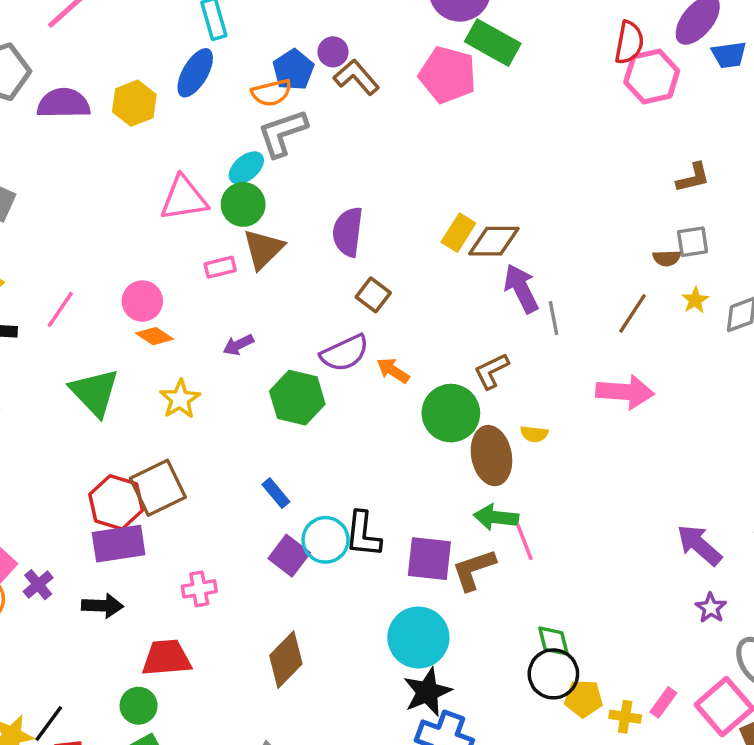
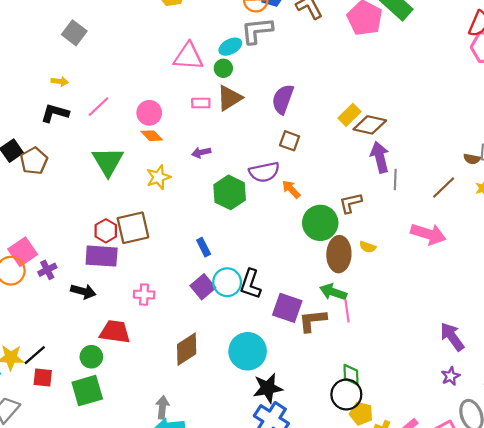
green circle: (243, 204) -> (223, 68), size x0.7
brown square: (373, 295) -> (290, 141), turned -30
red hexagon: (116, 502) -> (106, 231), size x0.7
cyan circle: (418, 638) -> (248, 351), moved

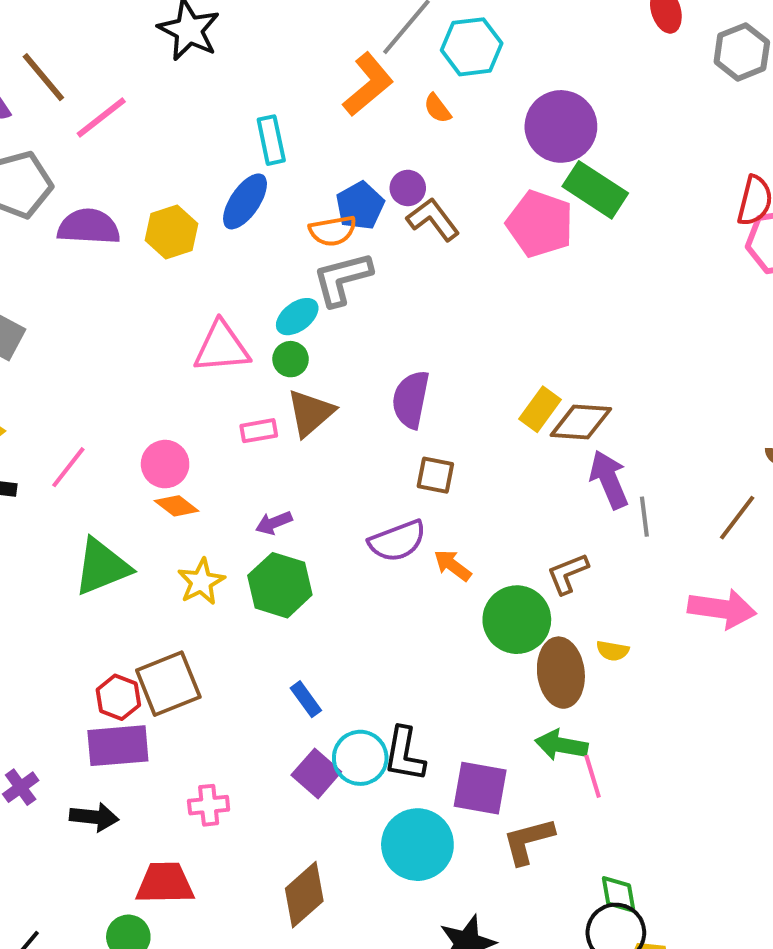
green triangle: (108, 161) -> (102, 567), turned 48
green hexagon: (230, 192) -> (280, 585), moved
brown L-shape: (313, 321) -> (528, 841), moved
cyan circle: (248, 351) -> (417, 845), moved

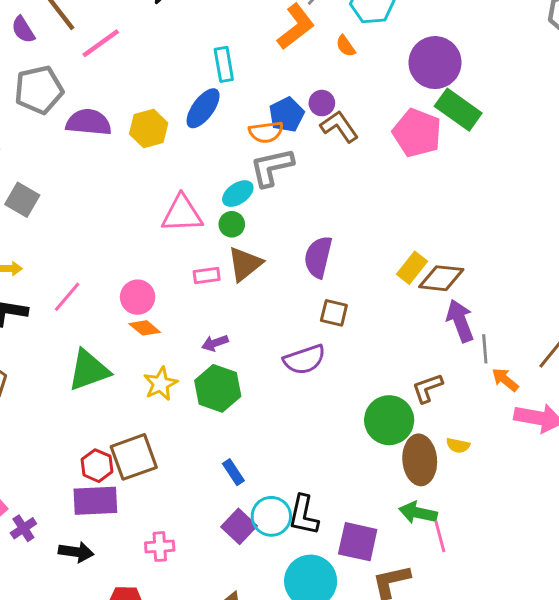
orange arrow: (453, 565) -> (505, 380), moved

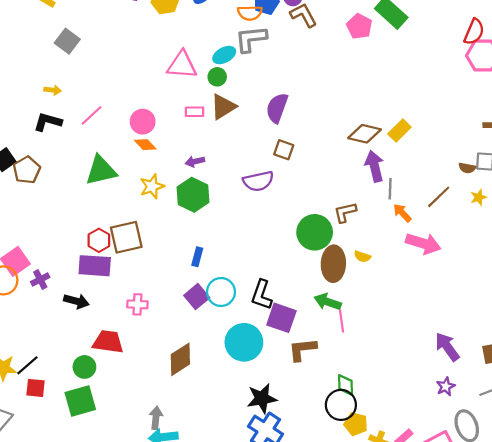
pink pentagon: (417, 133) -> (359, 26), size x0.7
yellow rectangle: (412, 268) -> (399, 130), moved
blue rectangle: (233, 472) -> (197, 257), turned 42
black L-shape: (304, 515) -> (262, 295), moved

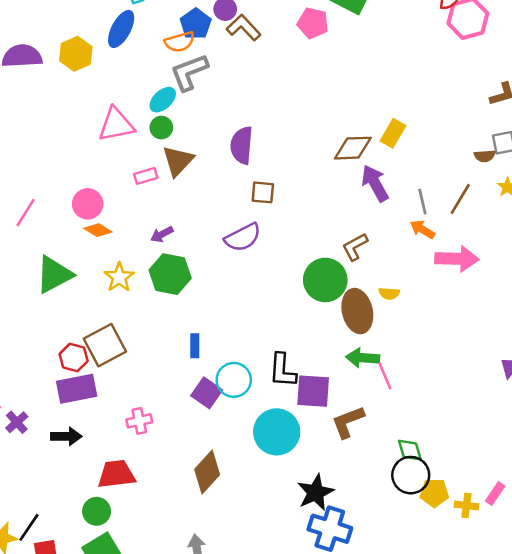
gray line: (390, 189) -> (422, 202), moved

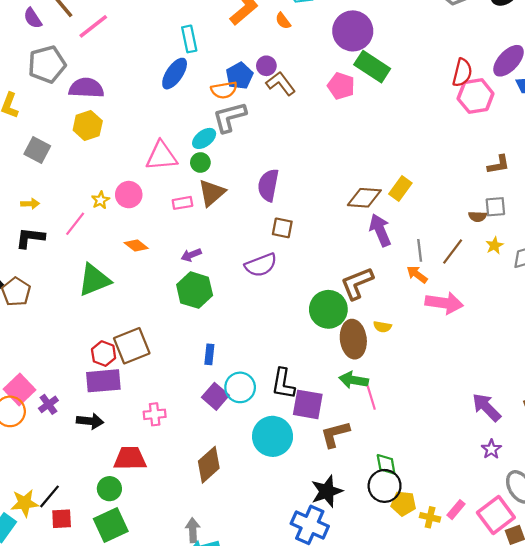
yellow hexagon: (76, 54) -> (88, 125), moved
pink circle: (88, 204) -> (129, 195), moved
brown L-shape: (355, 247) -> (357, 283), size x1.4
yellow star: (119, 277) -> (100, 200), moved, size x0.7
black star: (316, 492) -> (327, 491), moved

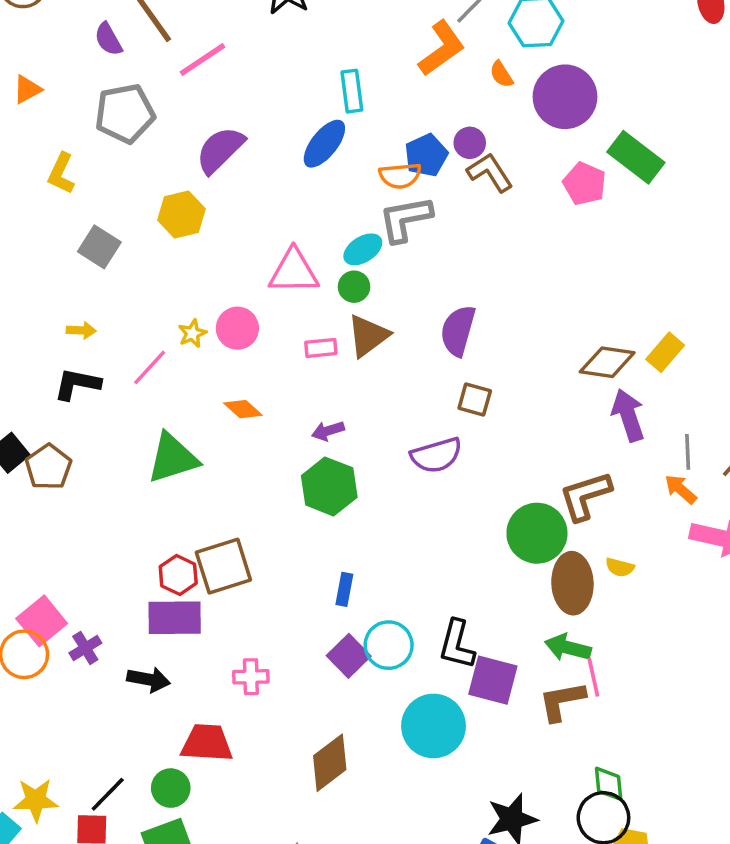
purple circle: (353, 31) -> (565, 97), moved
purple semicircle: (86, 88) -> (220, 150), moved, turned -52
brown L-shape: (335, 434) -> (562, 701), moved
black line: (49, 496) -> (108, 794), moved

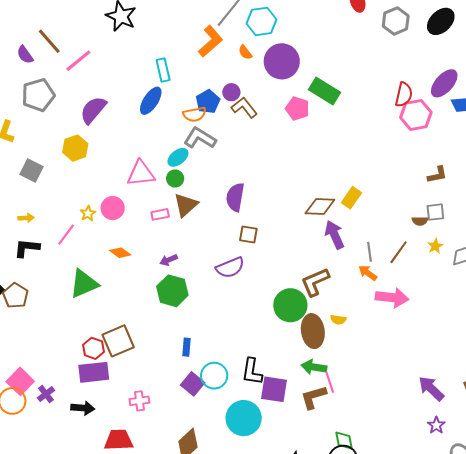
gray L-shape: (405, 219) -> (200, 138), turned 48

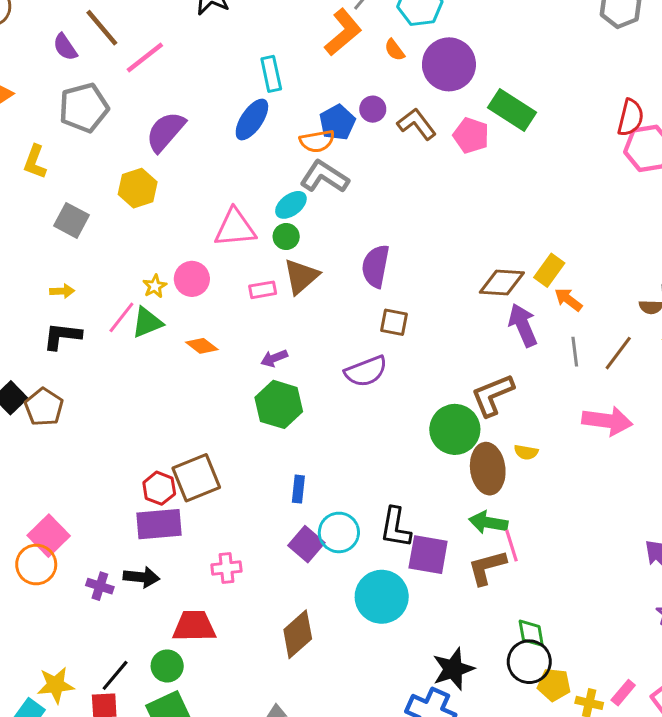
brown L-shape: (244, 108) -> (417, 124), moved
orange arrow: (368, 273) -> (568, 300), moved
green triangle: (84, 284) -> (147, 322), moved, size x0.7
purple cross: (46, 394) -> (100, 586), moved, turned -36

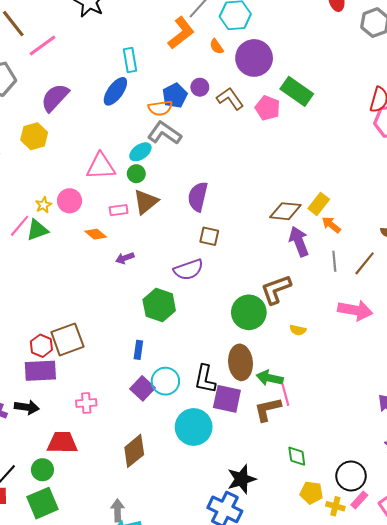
orange diamond: (202, 346) -> (96, 234), moved
green hexagon: (279, 404) -> (159, 305), moved
brown ellipse: (488, 469) -> (241, 362), moved
black circle: (529, 662) -> (351, 476), moved

